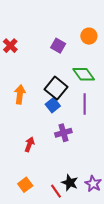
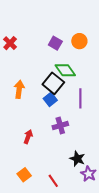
orange circle: (89, 36) -> (79, 41), moved
green diamond: (84, 74) -> (65, 70), moved
black star: (70, 183) -> (77, 159), moved

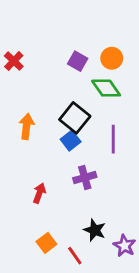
green diamond: (65, 70) -> (106, 88), moved
black star: (77, 159) -> (95, 230), moved
orange square: (24, 175) -> (46, 243), moved

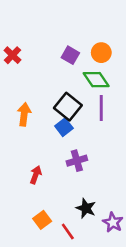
purple line: (113, 139) -> (101, 108), moved

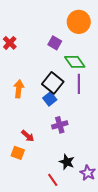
orange circle: (101, 53) -> (79, 22), moved, size x1.5
red arrow: (36, 175) -> (28, 136), turned 112
orange square: (42, 220) -> (18, 153), moved, turned -32

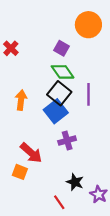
green diamond: (75, 62) -> (63, 72), moved
blue square: (50, 99) -> (56, 111), size x1.5
red arrow: (28, 136) -> (31, 153), size x1.5

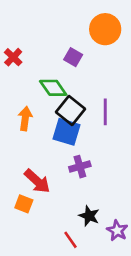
green diamond: (63, 72) -> (53, 88), moved
blue square: (56, 111) -> (67, 132), turned -35

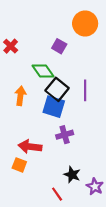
red arrow: (37, 181) -> (30, 147), turned 145

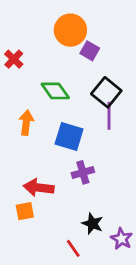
orange circle: (85, 23) -> (70, 30), moved
purple square: (59, 46) -> (90, 51), moved
black square: (57, 89) -> (106, 92), moved
orange square: (19, 165) -> (25, 211), turned -32

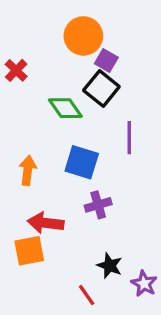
black square: (106, 92) -> (101, 88), moved
orange arrow: (26, 123) -> (28, 170), moved
orange square: (25, 211) -> (29, 251), size x1.4

